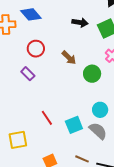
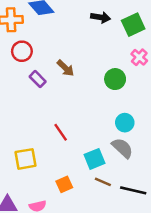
red circle: (36, 49) -> (22, 51), moved
brown arrow: (69, 58) -> (65, 68), moved
cyan square: (74, 125) -> (95, 159), moved

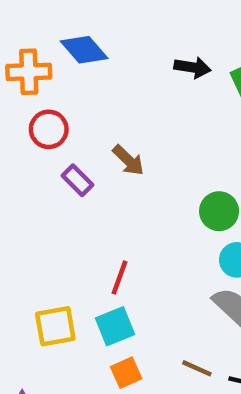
green circle: (115, 79) -> (219, 211), moved
red line: (61, 132) -> (120, 278), turned 54
cyan square: (95, 159) -> (115, 326), moved

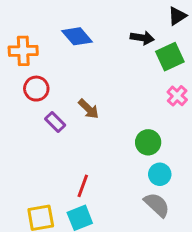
blue diamond: (84, 50) -> (77, 36), moved
black arrow: (193, 67) -> (142, 38), moved

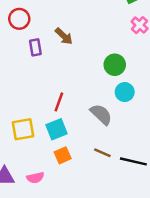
purple rectangle: (55, 122) -> (35, 47), turned 35
gray semicircle: (157, 205) -> (101, 114), moved

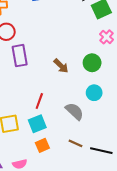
brown arrow: (64, 36) -> (61, 66), moved
purple rectangle: (35, 47) -> (20, 56), size x1.5
green circle: (115, 65) -> (92, 63), moved

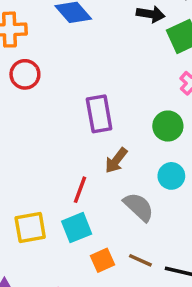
purple rectangle: (20, 56) -> (99, 114), moved
brown arrow: (61, 66) -> (116, 160), moved, turned 84
orange square: (42, 145) -> (102, 260), moved

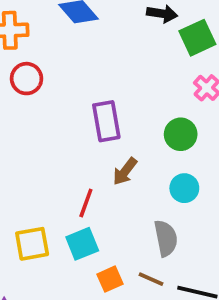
gray semicircle: (139, 207) -> (166, 238), moved, turned 36

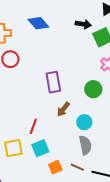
cyan circle: (184, 188) -> (84, 122), moved
red line: (86, 203) -> (33, 126), moved

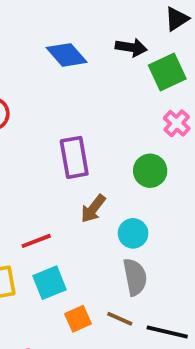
blue diamond: (38, 23) -> (67, 55), moved
red line: (33, 126) -> (36, 241), turned 49

